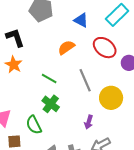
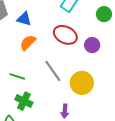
blue triangle: (81, 20) -> (24, 19), moved

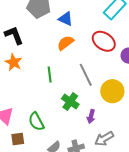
green line: (17, 76) -> (50, 75), turned 56
green cross: (24, 101) -> (70, 102), moved

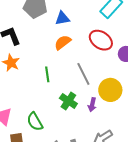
blue triangle: (66, 19) -> (62, 18), turned -35
purple arrow: (91, 116) -> (92, 105), moved

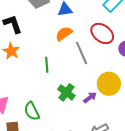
gray line: (83, 74) -> (82, 53), moved
purple arrow: (92, 105) -> (90, 97), turned -144

